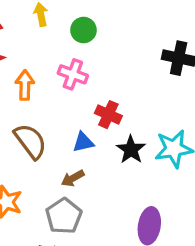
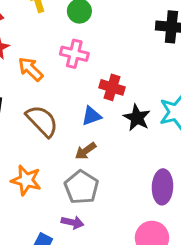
orange arrow: (25, 85) -> (31, 69), turned -40

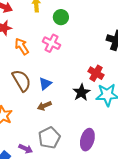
red cross: (112, 87) -> (96, 73), moved
blue triangle: (91, 116) -> (45, 84), moved, turned -32
gray pentagon: (81, 187) -> (49, 138), moved

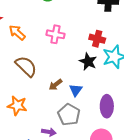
pink cross: (51, 43) -> (55, 34), moved
blue triangle: (45, 84) -> (76, 90), moved

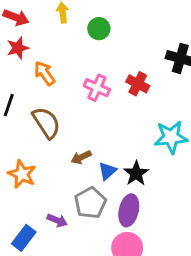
red cross: (97, 39) -> (138, 84), moved
black star: (88, 62) -> (136, 173), moved
purple ellipse: (107, 106) -> (129, 210), moved

